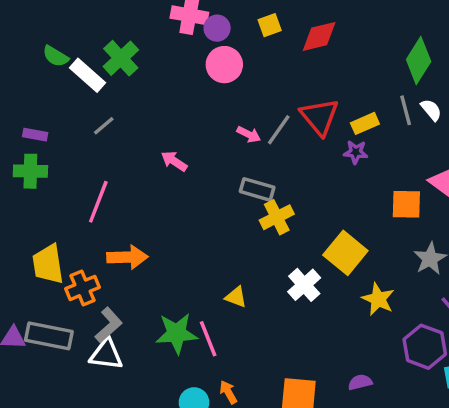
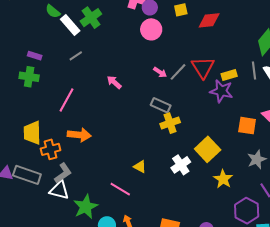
purple star: (356, 152) -> (221, 91), size x1.6
green star: (177, 333) -> (86, 207), moved, turned -30
pink line: (208, 339) -> (120, 189), turned -45

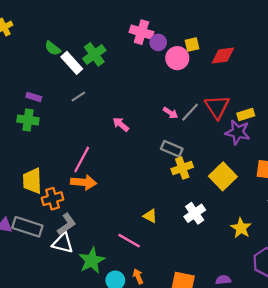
pink circle: (151, 29) -> (177, 58), moved
pink line: (67, 100) -> (82, 160), moved
yellow square: (208, 149) -> (223, 176), moved

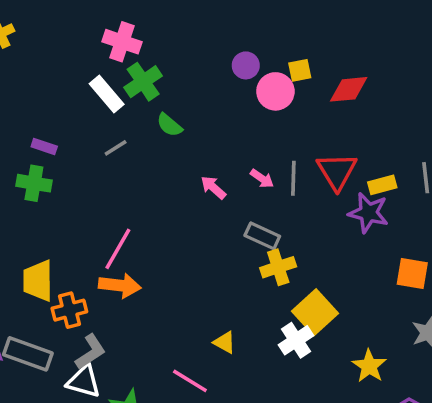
pink cross: (141, 32) -> (122, 42), moved
green semicircle: (53, 48) -> (169, 125), moved
gray line: (190, 112) -> (293, 178), turned -42
pink arrow: (121, 124) -> (213, 187), moved
yellow square: (223, 176) -> (315, 312), moved

